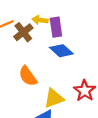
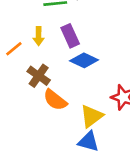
yellow arrow: (40, 20) -> (39, 36), moved, turned -80
brown cross: (23, 32) -> (39, 76), moved

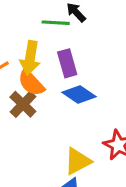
yellow arrow: (39, 36) -> (30, 58), size x1.5
orange semicircle: (55, 100) -> (31, 83), moved

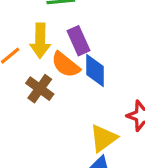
orange semicircle: (31, 83) -> (66, 65), moved
blue diamond: (79, 95) -> (95, 71), turned 64

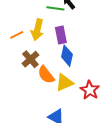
orange semicircle: (66, 65) -> (46, 75), moved
yellow triangle: (103, 138) -> (64, 83), moved

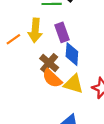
brown cross: (30, 59) -> (49, 63), moved
yellow triangle: (64, 83) -> (74, 84), turned 48

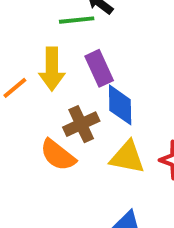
brown cross: (49, 63) -> (81, 124), turned 30
orange semicircle: (52, 78) -> (58, 155), moved

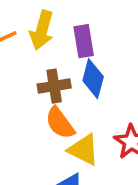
orange semicircle: (58, 155) -> (60, 123), moved
yellow triangle: (127, 157) -> (83, 150), moved

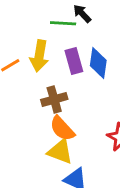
blue diamond: (93, 79) -> (98, 63), moved
yellow triangle: (83, 150) -> (60, 152), moved

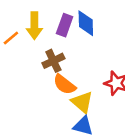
purple rectangle: (74, 61) -> (65, 25), turned 45
yellow triangle: (60, 152) -> (82, 102), moved, turned 30

